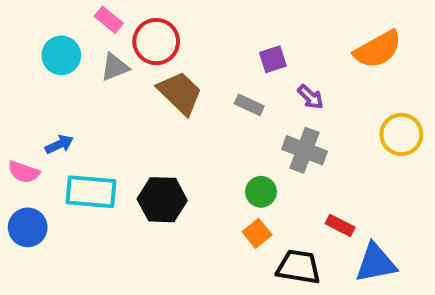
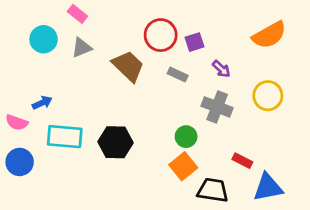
red circle: (156, 42) -> (161, 35), moved
yellow circle: (401, 134) -> (268, 96), moved
orange square: (257, 233) -> (183, 166), size x1.4

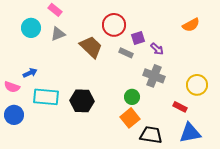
orange semicircle: (269, 35) -> (191, 25), size x0.7
purple square: (194, 42) -> (138, 38), moved
yellow circle: (268, 96) -> (197, 85), moved
red rectangle: (242, 161) -> (180, 107), moved

